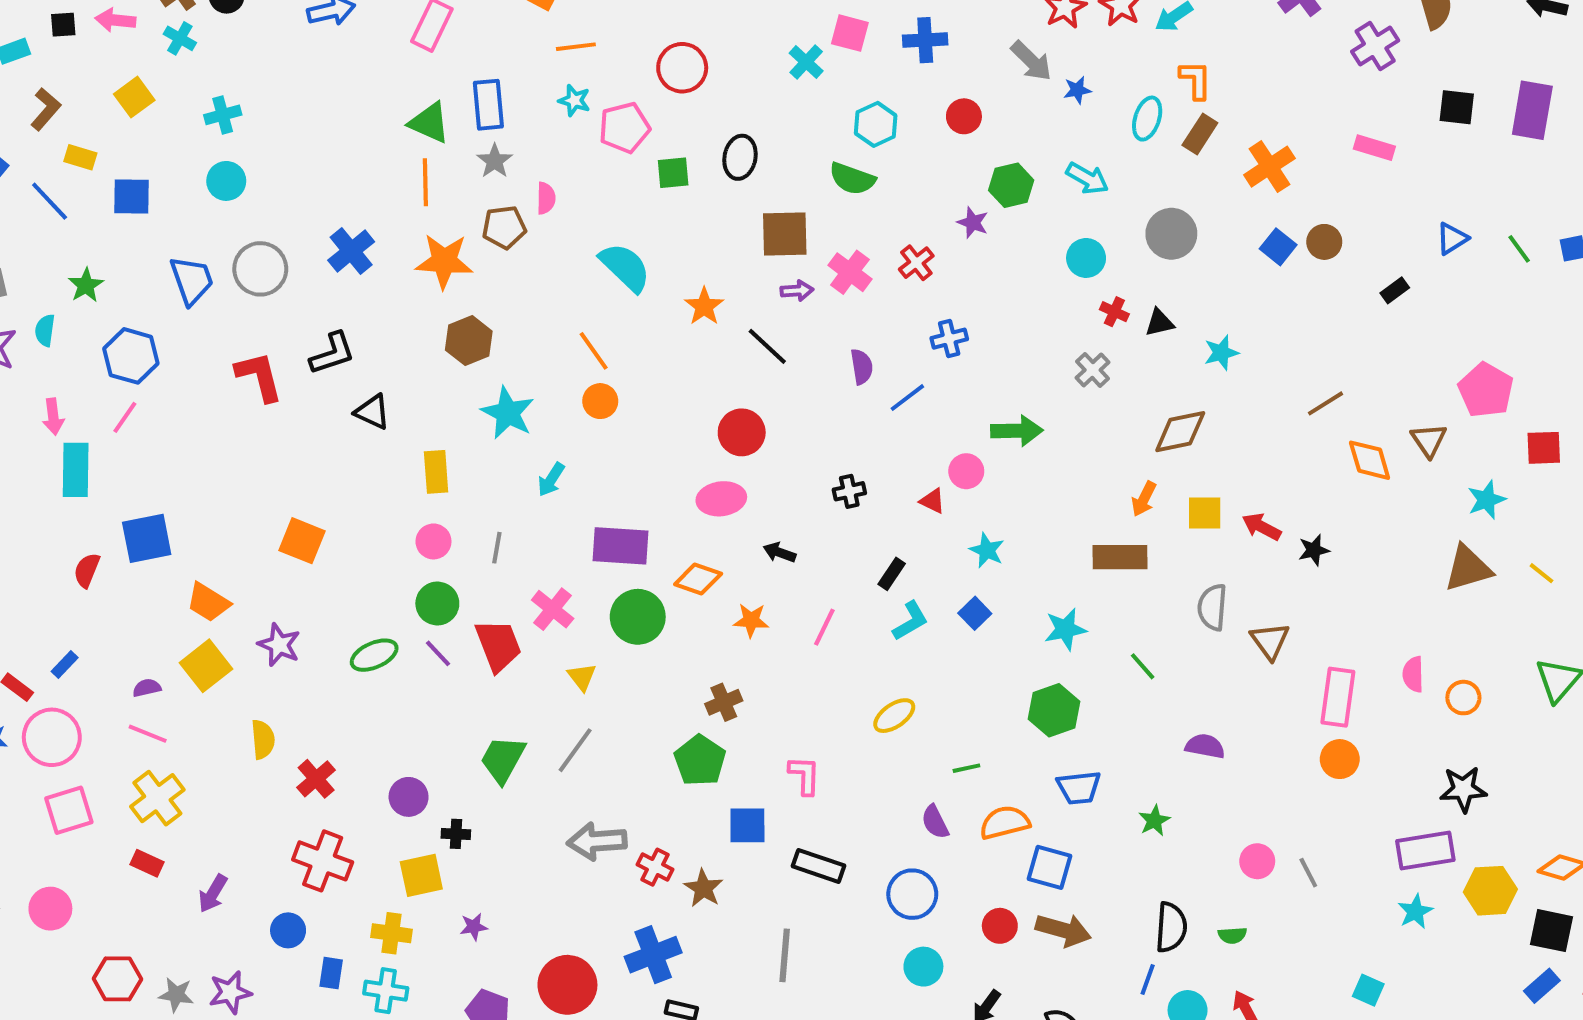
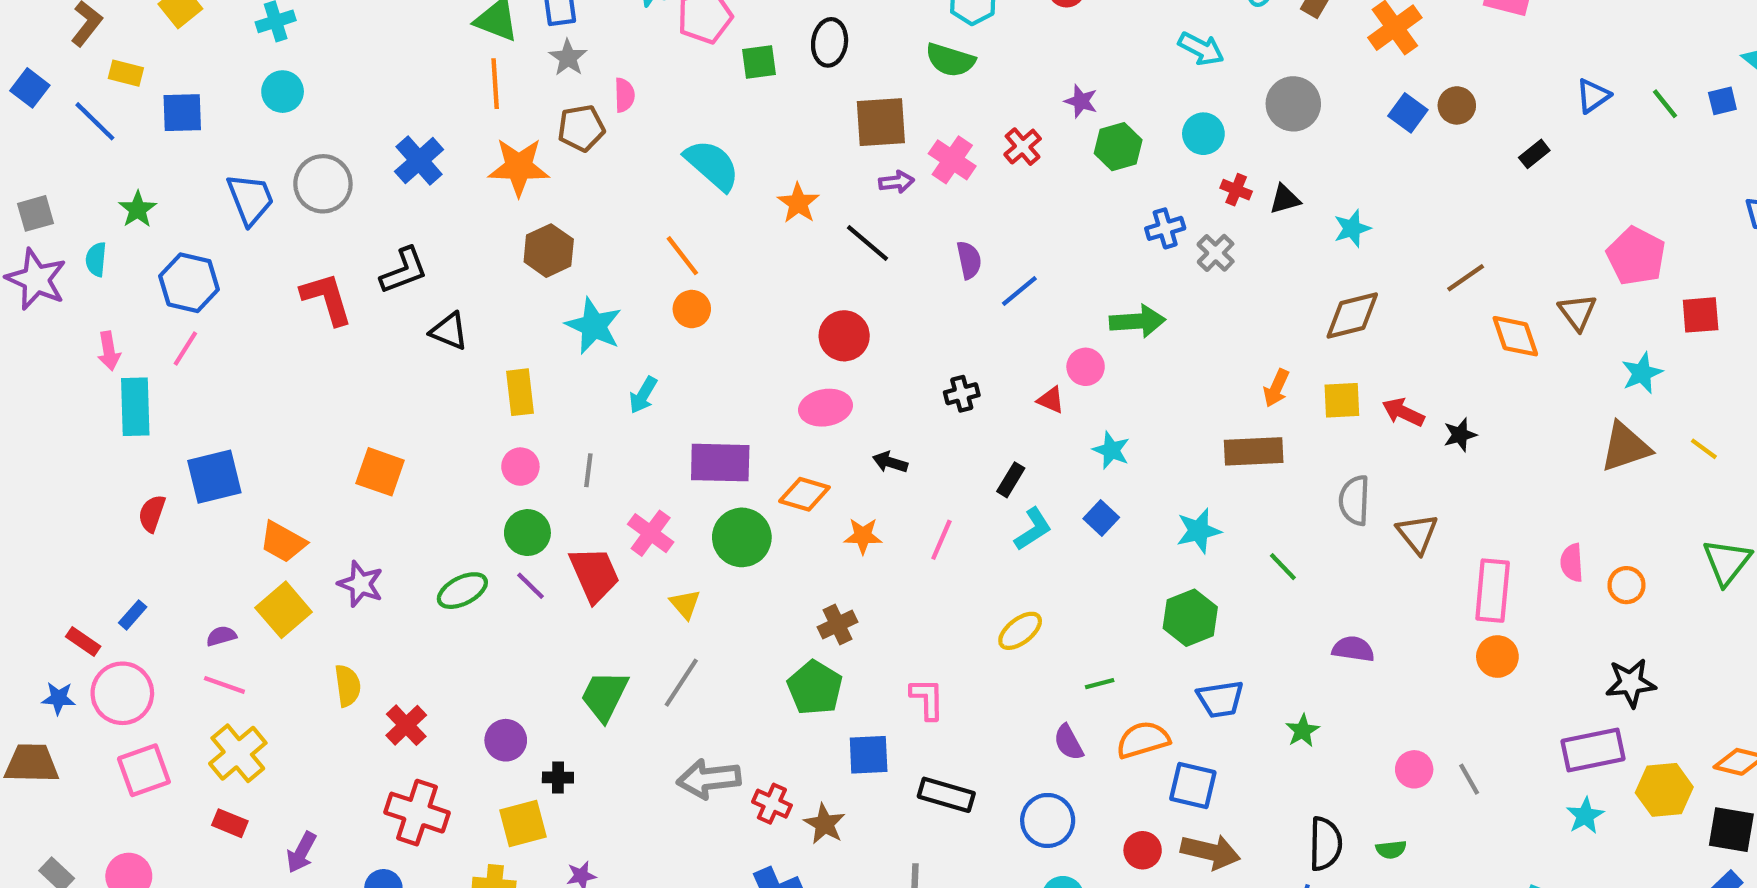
green hexagon: (1011, 185) -> (1118, 147), moved
blue cross: (949, 339) -> (1165, 228), moved
brown diamond: (1180, 432) -> (1352, 315), moved

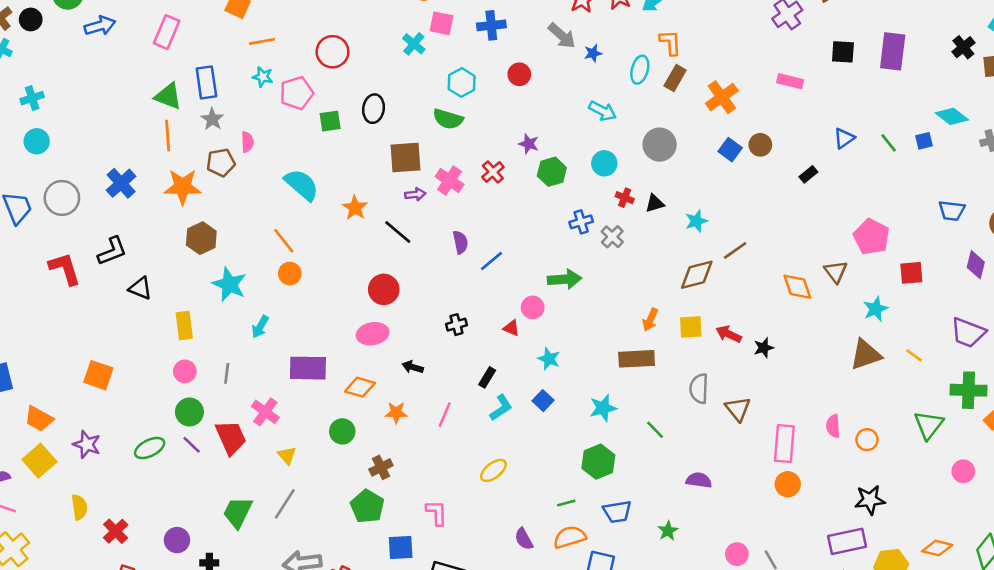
brown line: (1466, 278) -> (735, 250), moved
green circle: (742, 537) -> (342, 431), moved, size x0.7
green line: (1100, 684) -> (566, 503), moved

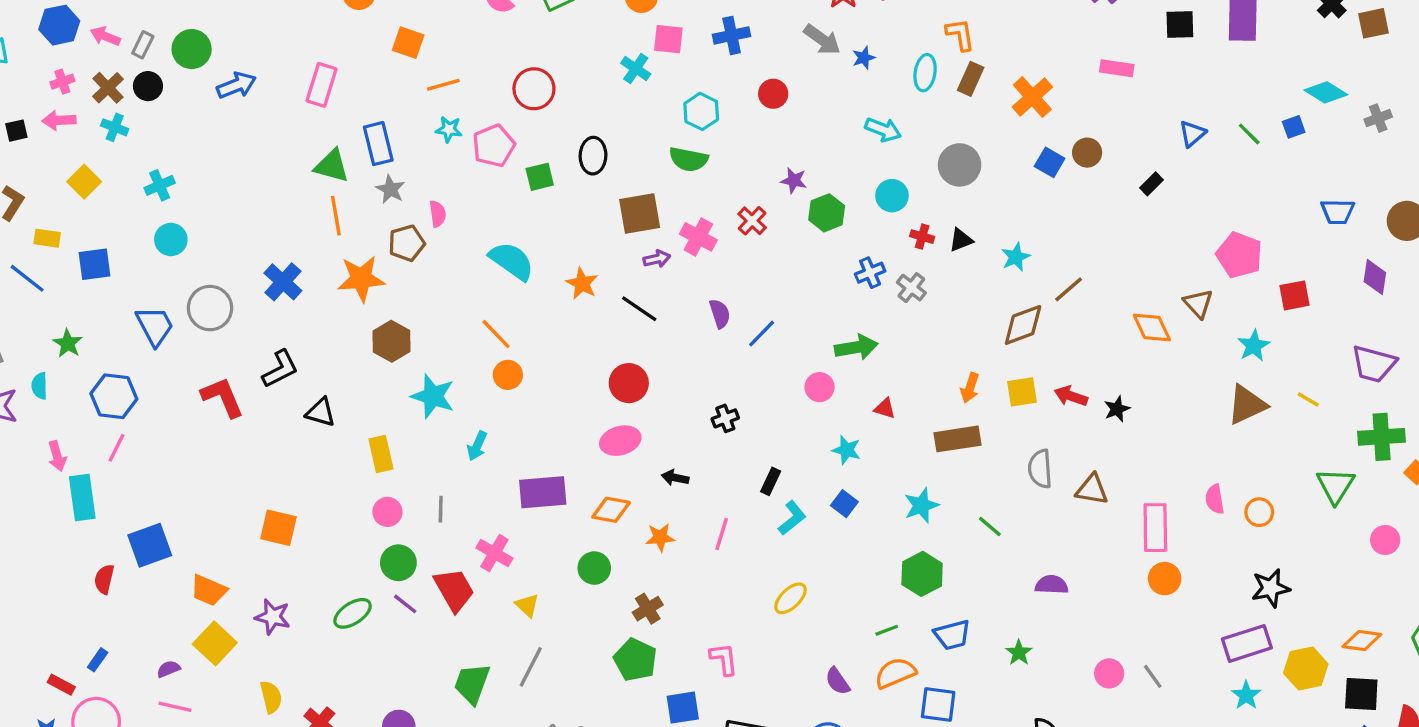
red triangle: (511, 328) -> (885, 408), moved
brown triangle: (738, 409) -> (1092, 489), turned -36

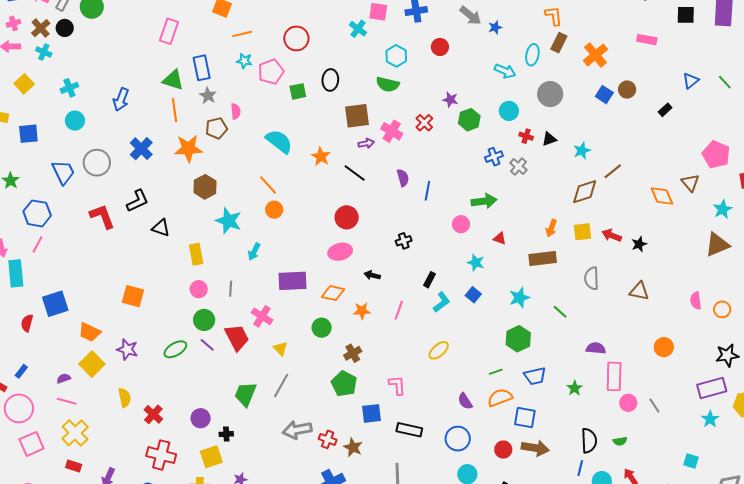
cyan ellipse: (925, 73) -> (532, 55), moved
blue arrow: (236, 85) -> (121, 99), moved, turned 130
blue line: (762, 334) -> (427, 191), turned -36
brown triangle: (1092, 489) -> (639, 291), moved
pink rectangle: (1155, 528) -> (614, 376), moved

